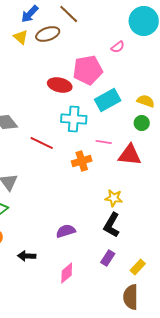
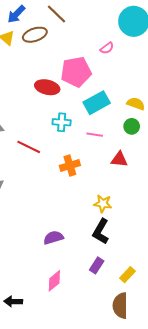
cyan cross: (74, 119) -> (62, 122), size x0.7
pink line: (104, 142) -> (95, 135), moved
red triangle: (130, 155) -> (119, 159), size x0.7
black arrow: (27, 256) -> (13, 301), moved

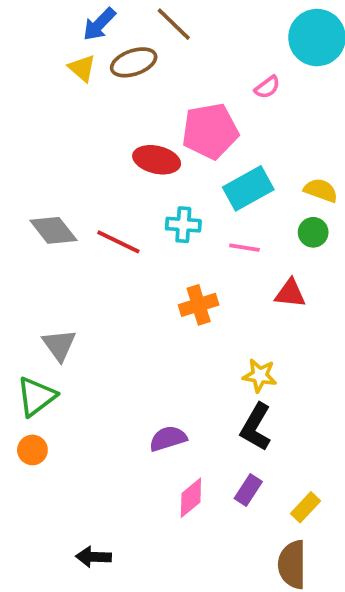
red line: (29, 147) -> (118, 242), moved
pink diamond: (54, 281) -> (191, 498), moved

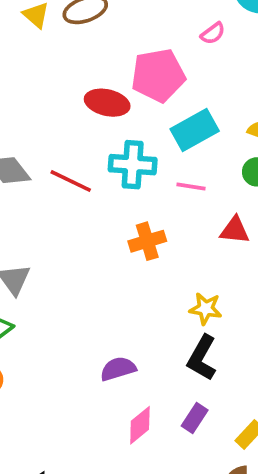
cyan cross: (183, 225) -> (133, 165), size x1.4

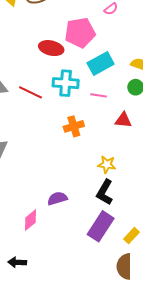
purple rectangle: (195, 418) -> (101, 226), size x1.8
pink diamond: (140, 425) -> (31, 220), moved

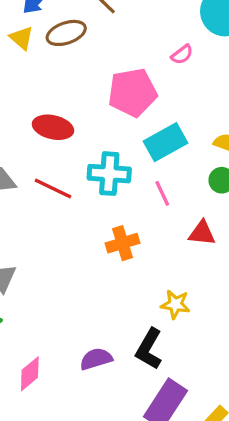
red ellipse: (51, 48) -> (53, 127), moved
pink line: (99, 95) -> (162, 193), turned 56
black L-shape: (105, 192) -> (149, 349), moved
pink diamond: (31, 220) -> (30, 374), moved

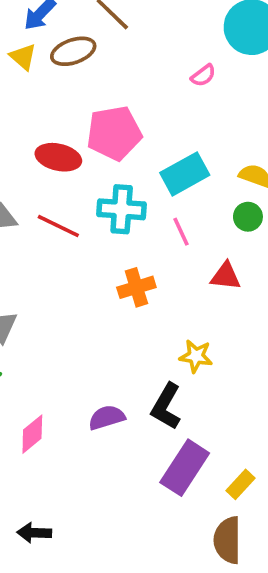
pink pentagon: (132, 93) -> (114, 133), moved

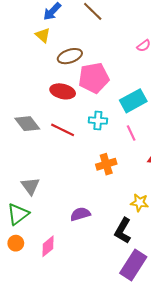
brown ellipse: (73, 51) -> (70, 56), moved
cyan cross: (122, 209) -> (98, 121), size x0.7
purple semicircle: (107, 417) -> (80, 214), moved

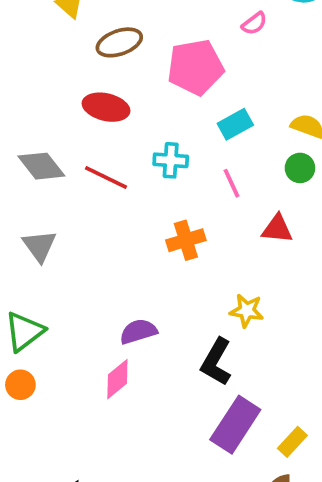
pink pentagon: (94, 78) -> (195, 67), moved
cyan rectangle: (133, 101) -> (235, 124), size x0.7
gray triangle: (30, 186) -> (39, 246), moved
pink diamond: (48, 246) -> (117, 379), moved

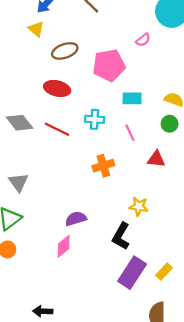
cyan rectangle: (235, 124) -> (132, 98), turned 30
gray triangle: (39, 246) -> (18, 182), moved
yellow rectangle: (292, 442) -> (164, 272), moved

